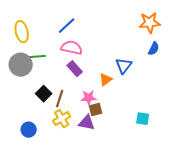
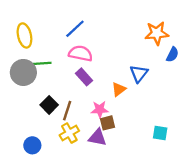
orange star: (150, 23) -> (157, 33), moved

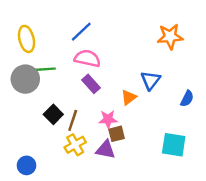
blue semicircle: (172, 55) -> (187, 99), moved
cyan square: (160, 133) -> (174, 145), size x1.5
blue circle: (32, 145) -> (27, 165), moved

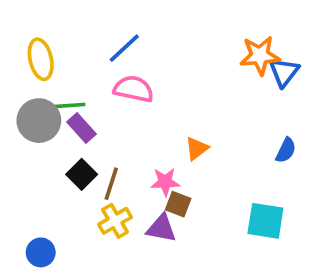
blue triangle: (151, 80) -> (284, 72), moved
purple rectangle: (91, 84) -> (82, 128), moved
brown square: (117, 134) -> (178, 204), turned 35

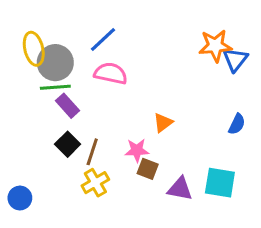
gray circle: (39, 121) -> (55, 63), moved
purple triangle: (161, 228) -> (180, 189), moved
blue circle: (41, 252) -> (20, 198), moved

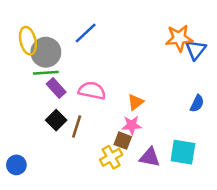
pink semicircle: (111, 73) -> (92, 91), moved
pink star: (137, 150) -> (132, 125), moved
yellow cross: (95, 183) -> (111, 157), moved

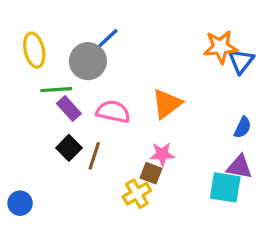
gray circle: (46, 52) -> (88, 61), moved
orange triangle: (136, 102) -> (167, 104), moved, size x1.5
purple triangle: (150, 157) -> (239, 167), moved

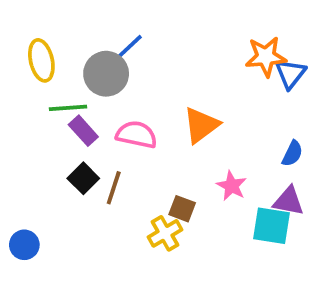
pink star: (162, 154) -> (232, 186), moved, turned 30

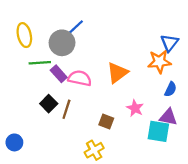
orange star: (266, 57) -> (159, 62), moved
purple rectangle: (83, 131) -> (59, 74), moved
yellow cross: (165, 233) -> (94, 150), moved

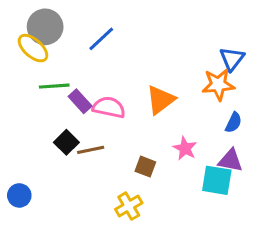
yellow ellipse: (24, 35) -> (33, 48), turned -35
gray circle: (62, 43) -> (45, 27), moved
brown line: (66, 109) -> (91, 150), turned 60

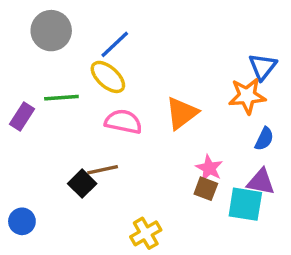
yellow ellipse: (33, 48) -> (108, 77), moved
purple rectangle: (80, 101) -> (22, 117), moved, turned 75
black square: (66, 142) -> (82, 184), moved
brown square: (145, 167) -> (206, 189), moved

